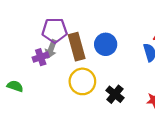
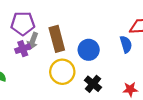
purple pentagon: (55, 30) -> (23, 23), moved
blue circle: (106, 44) -> (89, 50), moved

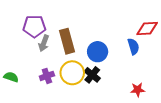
purple cross: (23, 49) -> (47, 76), moved
black cross: (93, 84) -> (92, 75), moved

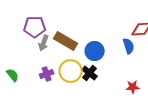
brown rectangle: (67, 41) -> (66, 41), turned -45
green semicircle: (11, 77) -> (13, 75), turned 32

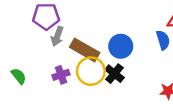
brown rectangle: (66, 41) -> (85, 50), moved

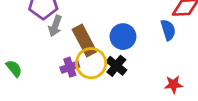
brown rectangle: (85, 50) -> (84, 41), turned 32
purple cross: (61, 75) -> (70, 67), moved

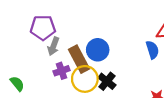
blue circle: (123, 37) -> (98, 50), moved
purple cross: (70, 67) -> (62, 71), moved

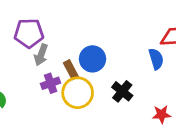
brown rectangle: (79, 59) -> (71, 70), size x0.6
black cross: (107, 81) -> (122, 91), moved

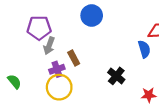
blue circle: (92, 59) -> (92, 16), moved
yellow circle: (78, 93) -> (59, 87), moved

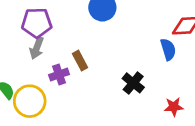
gray arrow: (49, 46) -> (37, 48), moved
yellow circle: (59, 87) -> (30, 101), moved

